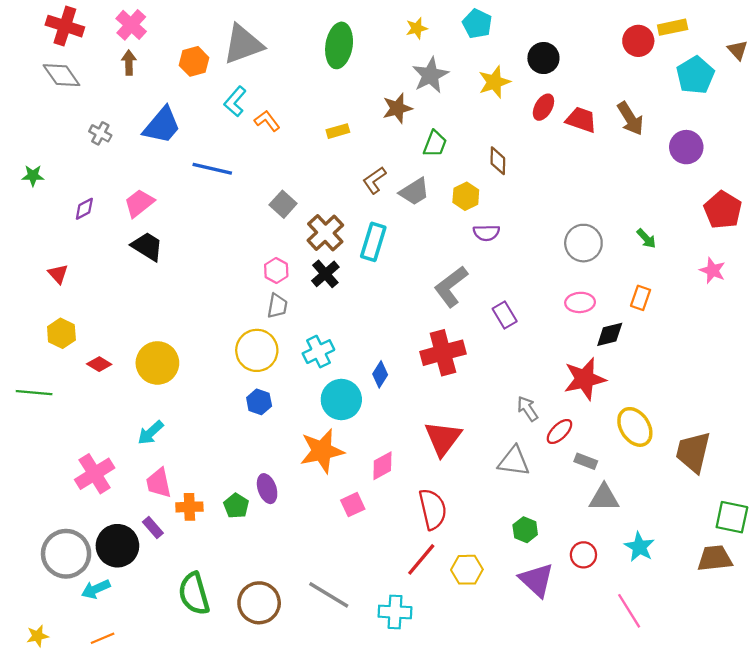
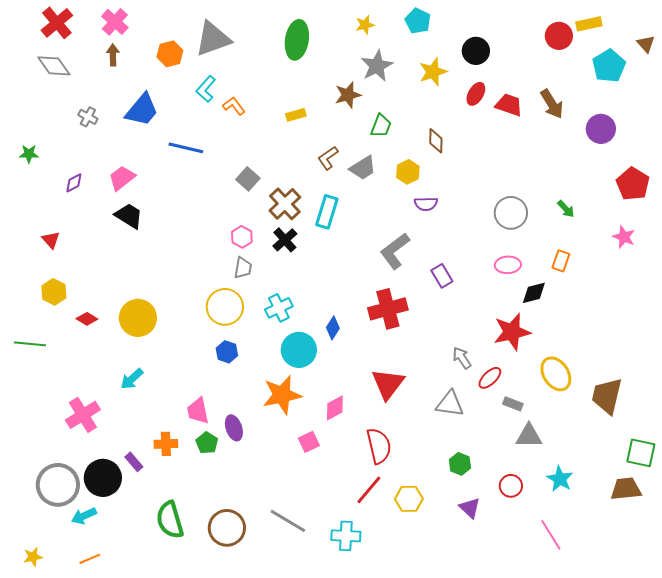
red cross: (65, 26) -> (57, 23), turned 32
pink trapezoid: (159, 483) -> (198, 411), moved
purple triangle: (537, 580) -> (470, 508), size x0.7

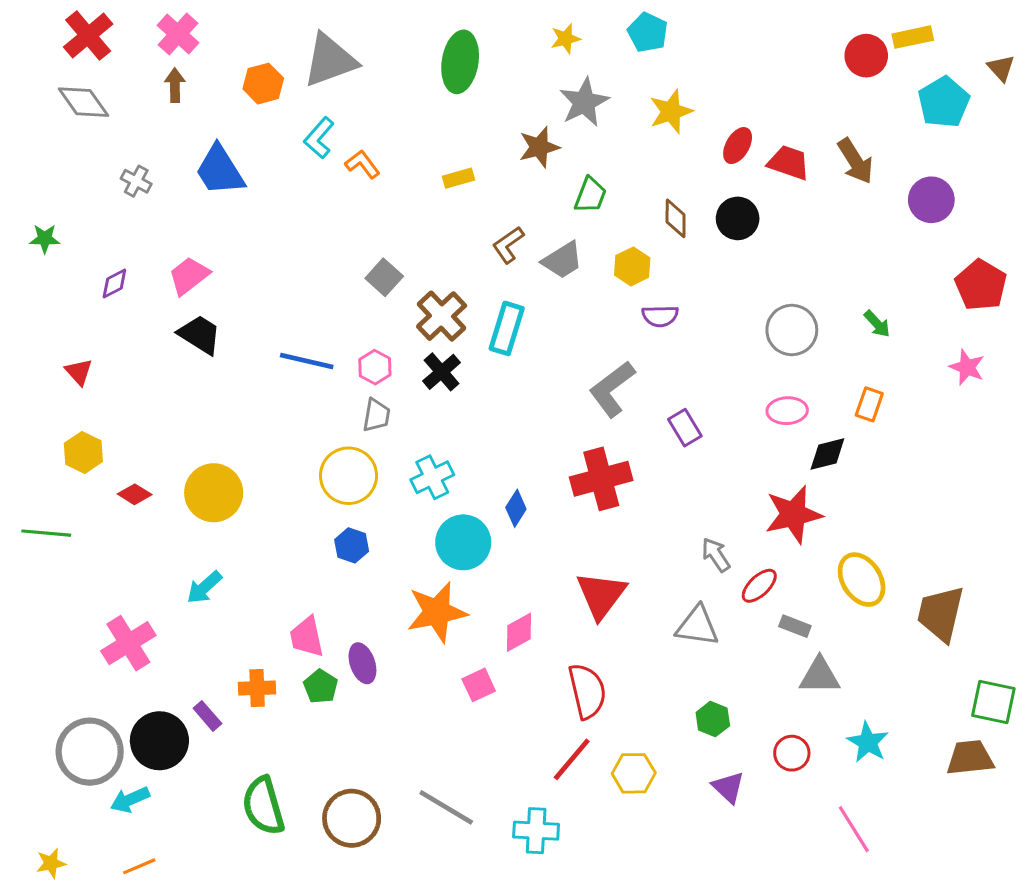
black circle: (476, 51) -> (738, 218), moved
blue trapezoid: (142, 110) -> (220, 170), turned 108
blue line: (186, 148) -> (307, 361), moved

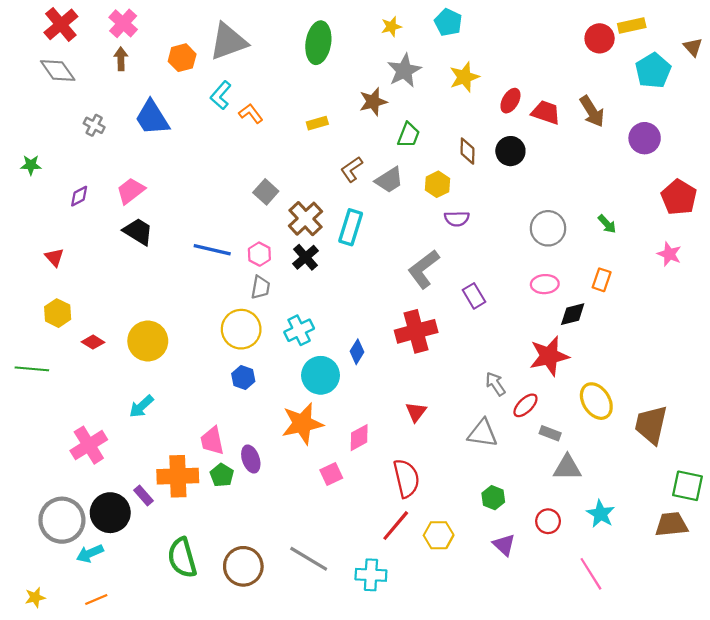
red triangle: (601, 595) -> (416, 412), size x0.6
orange cross: (257, 688) -> (178, 476), size x1.6

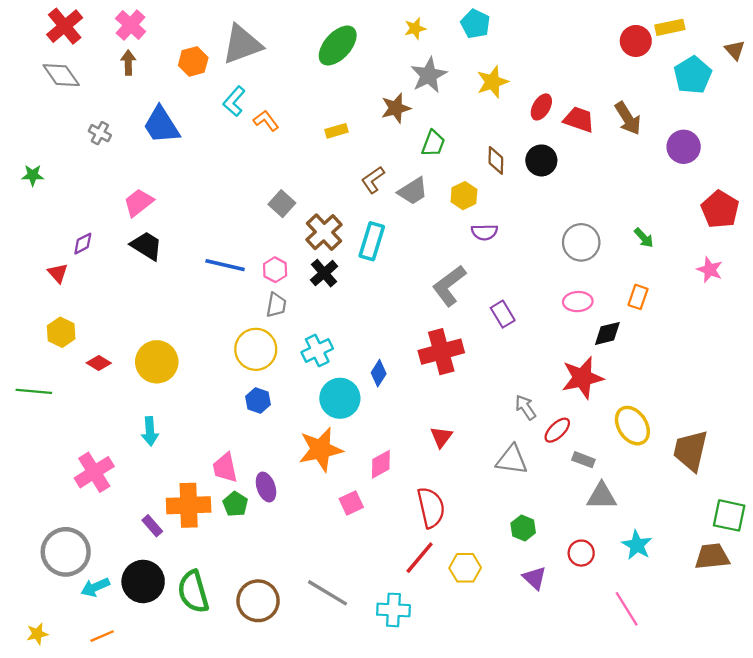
green ellipse: (318, 43) -> (338, 46), turned 33
purple diamond: (79, 196) -> (83, 244), moved
cyan arrow: (141, 406) -> (150, 431), turned -52
black circle: (110, 513) -> (143, 581), moved

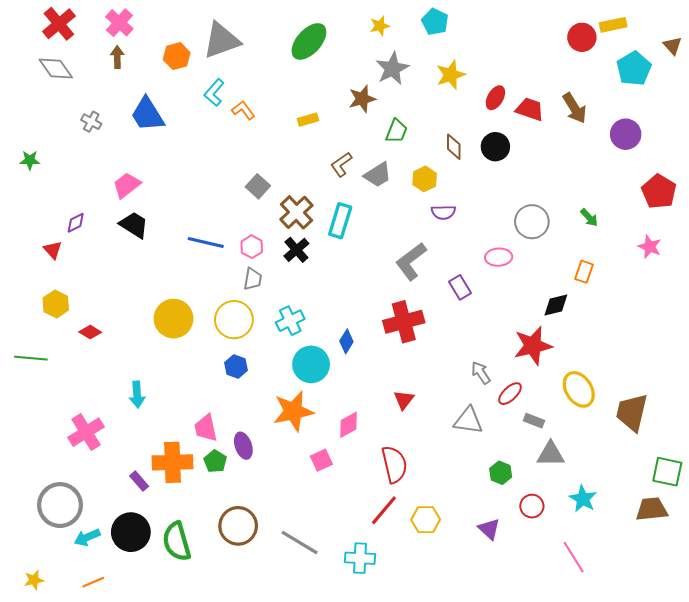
pink ellipse: (578, 302) -> (499, 257), moved
yellow circle: (157, 362) -> (174, 319), moved
green hexagon: (523, 528) -> (501, 473), moved
brown circle: (258, 601) -> (238, 526), moved

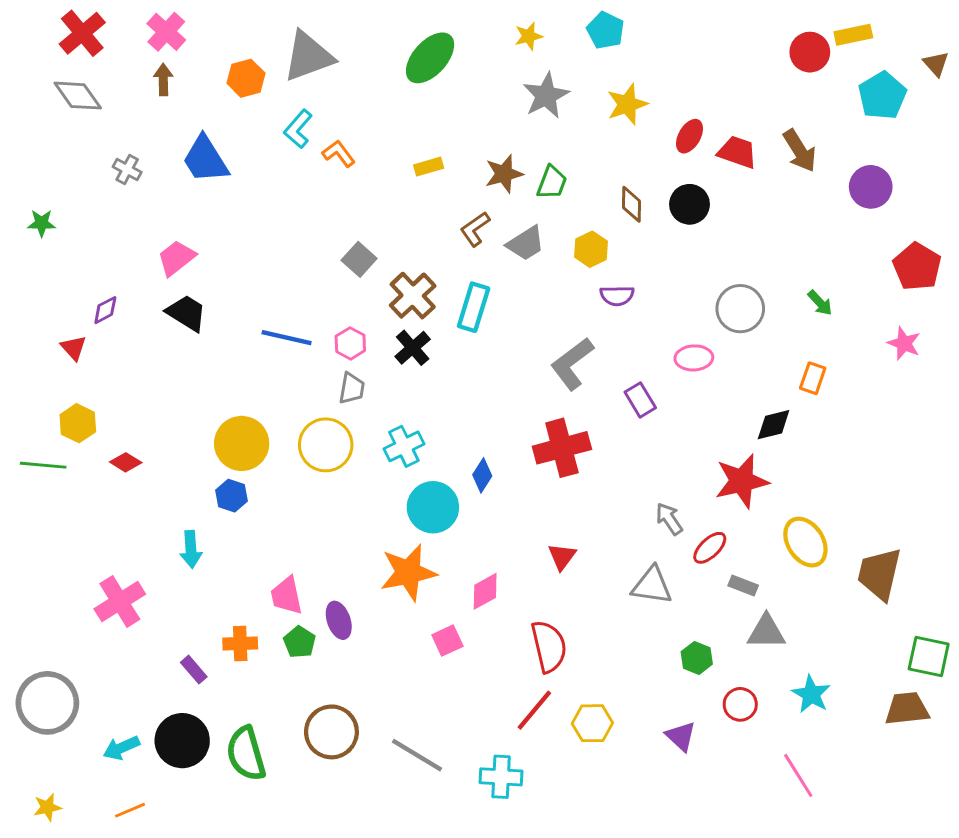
brown star: (362, 99) -> (504, 174), moved
green line: (31, 358) -> (43, 465), moved
blue hexagon: (236, 366) -> (231, 496), moved
orange cross: (172, 462) -> (240, 643), size x0.6
gray circle: (60, 505) -> (47, 703), moved

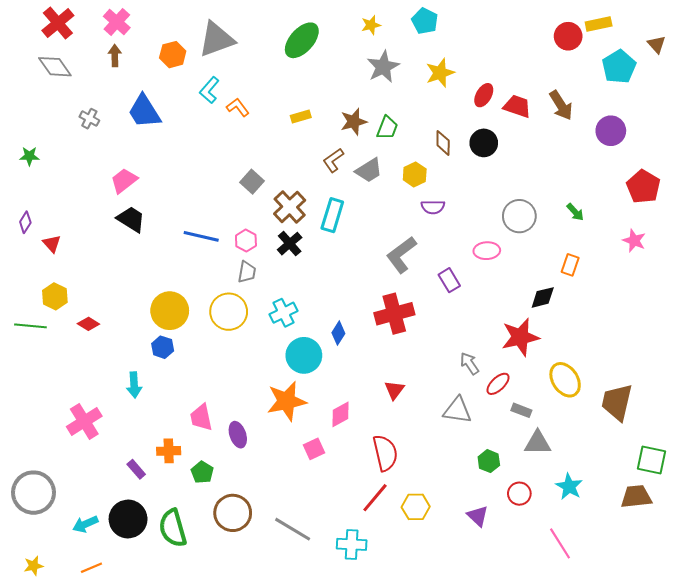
purple diamond: (105, 310) -> (25, 222), moved, turned -30
green pentagon: (300, 642) -> (202, 472), moved

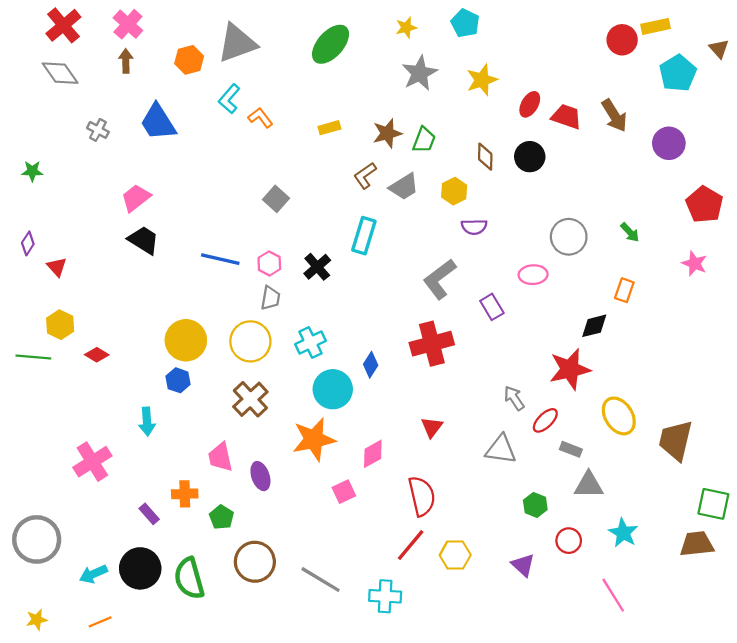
brown cross: (290, 207) -> (250, 399), moved

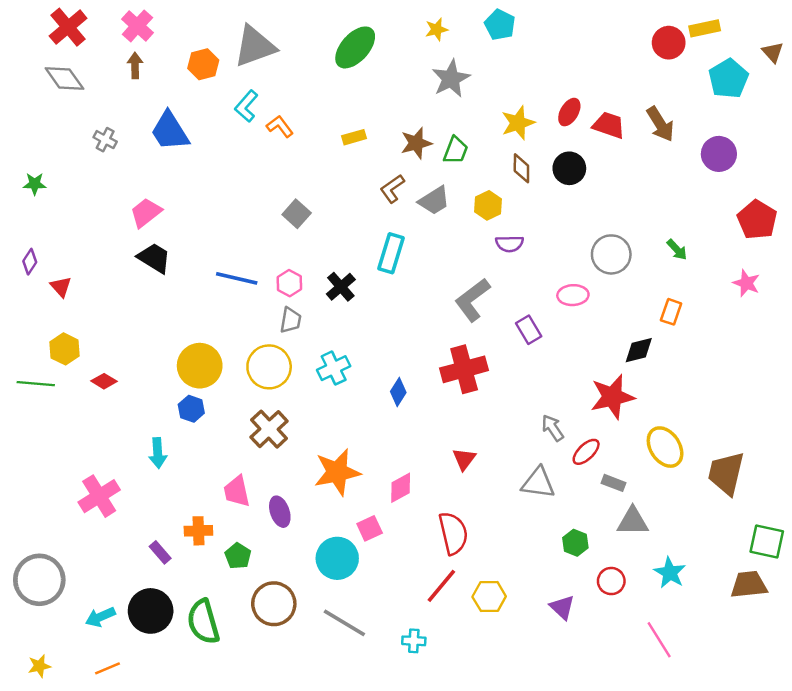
yellow star: (482, 80) -> (518, 123), moved
cyan circle: (333, 389) -> (337, 558), moved
cyan cross: (385, 596) -> (414, 641), size x0.7

